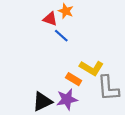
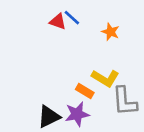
orange star: (66, 11) -> (110, 32), moved
blue line: (61, 36) -> (72, 18), moved

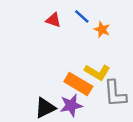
blue line: (72, 18) -> (82, 16), moved
orange rectangle: (85, 91) -> (78, 84), size x1.6

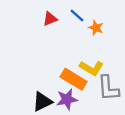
red triangle: (53, 20) -> (50, 19), turned -40

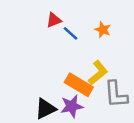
blue line: (77, 15) -> (71, 33), moved
yellow L-shape: (91, 68) -> (98, 73), turned -70

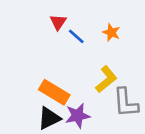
red triangle: (54, 20) -> (58, 22), turned -35
orange rectangle: (79, 85) -> (54, 92), moved

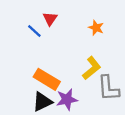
blue line: (76, 36) -> (34, 31), moved

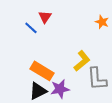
orange star: (96, 28) -> (102, 22), moved

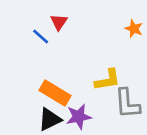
yellow L-shape: (82, 61) -> (108, 80), turned 30

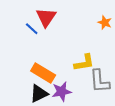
red triangle: (59, 22) -> (46, 17), size x1.5

